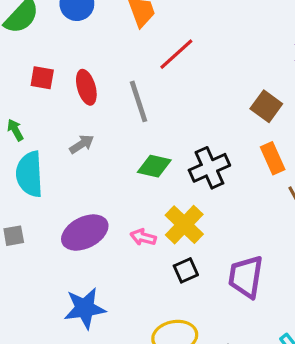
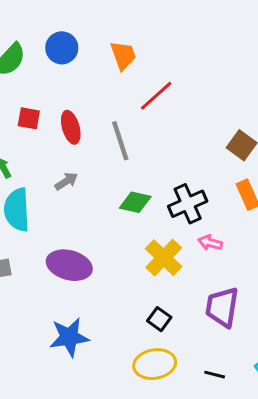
purple ellipse: (85, 233) -> (69, 265), turned 42
pink arrow: (143, 237) -> (210, 243), moved
black square: (186, 270) -> (159, 319), moved, turned -30

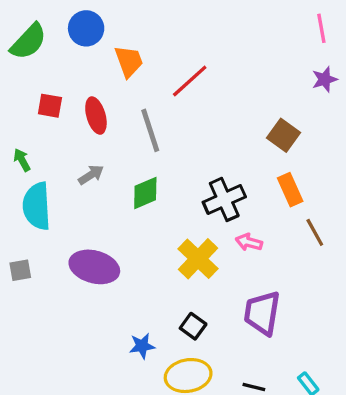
orange trapezoid: (123, 55) -> (129, 61), moved
green diamond: (135, 202) -> (145, 193), moved, turned -36
blue star: (69, 337) -> (142, 346), moved, size x0.6

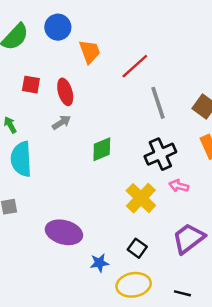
gray line: (150, 130) -> (158, 103), moved
gray arrow: (91, 175) -> (62, 122), moved
purple ellipse: (94, 267) -> (64, 232), moved
purple trapezoid: (262, 313) -> (189, 238), turned 44

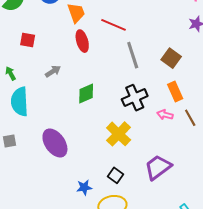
red line: (135, 66) -> (113, 25), turned 65
red ellipse: (65, 92) -> (82, 41), moved
pink arrow: (179, 186) -> (165, 115), moved
purple ellipse: (64, 232) -> (55, 143), moved, turned 40

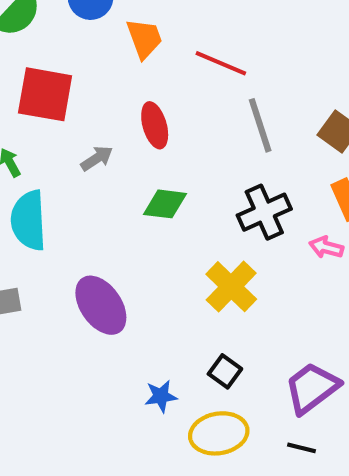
red square: (28, 40) -> (45, 94), size x1.8
red ellipse: (82, 41) -> (155, 125), moved
green diamond: (86, 94) -> (165, 204), turned 30
purple trapezoid: (158, 167) -> (312, 388), moved

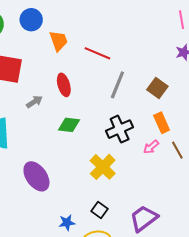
gray line: (260, 125) -> (117, 85), turned 40
pink arrow: (326, 247) -> (151, 147), turned -56

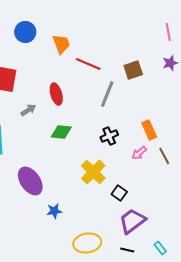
orange trapezoid: (59, 41) -> (61, 44), moved
brown square: (157, 88) -> (133, 70), moved, turned 36
black cross: (120, 129) -> (109, 136), size x0.7
black square: (100, 210) -> (119, 193), moved
blue star: (67, 223) -> (54, 211), moved

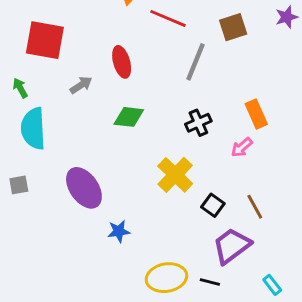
brown line: (164, 156) -> (255, 207), moved
black line: (127, 250) -> (210, 282), moved

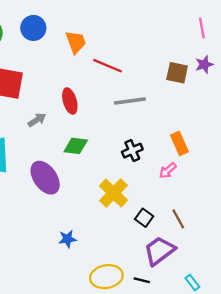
brown square: (233, 27) -> (177, 73), moved, turned 30
gray line: (195, 62) -> (130, 101), turned 60
purple ellipse: (84, 188) -> (45, 178), moved

